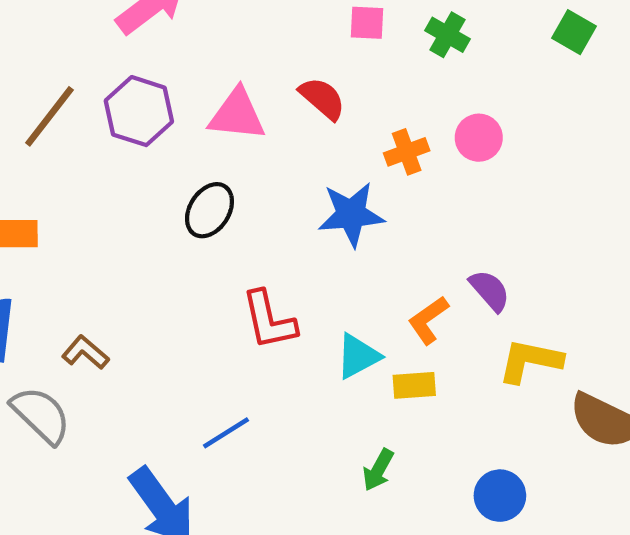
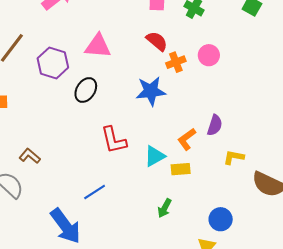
red semicircle: (322, 98) -> (157, 41), moved
purple hexagon: (139, 111) -> (53, 63), moved
purple semicircle: (490, 290) -> (215, 125), turned 60
yellow L-shape: (530, 361) -> (234, 157), size x0.7

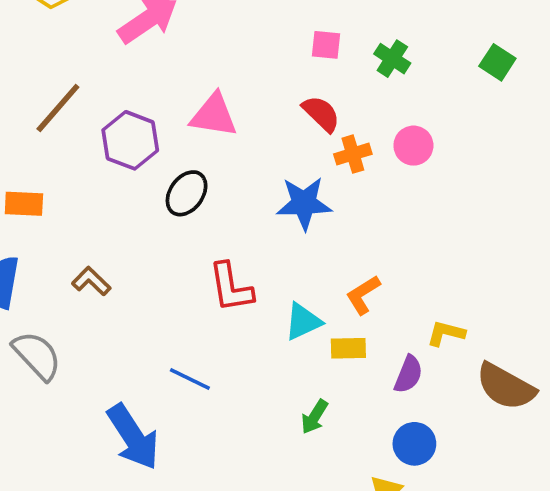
purple semicircle: (215, 125) -> (408, 374), moved
brown L-shape: (30, 156) -> (91, 281), moved
blue line: (95, 192) -> (190, 379), turned 55

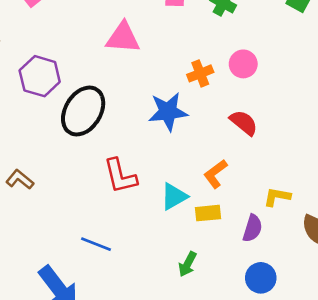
red semicircle: (321, 114) -> (244, 123), moved
pink triangle: (214, 115) -> (123, 38), moved
black ellipse: (187, 193) -> (83, 111), size x1.5

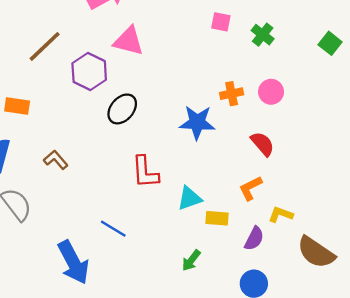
pink triangle: (123, 38) -> (129, 41), moved
black ellipse: (83, 111) -> (122, 109), size x0.7
orange L-shape: (215, 174) -> (251, 188), moved

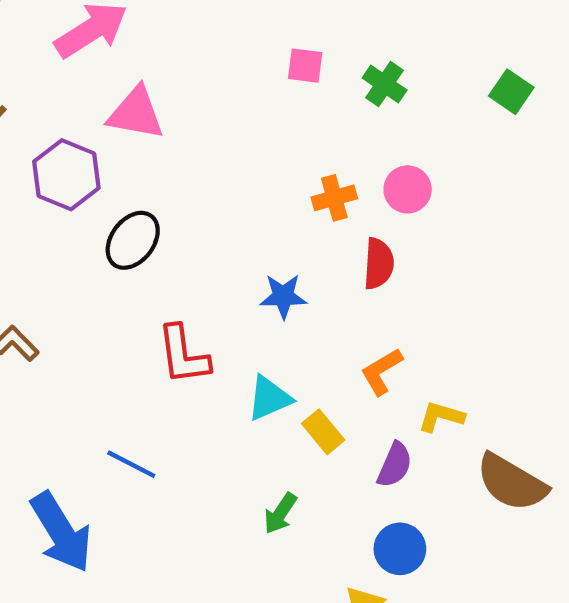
blue star: (197, 122) -> (283, 296), moved, size x0.7
red semicircle: (263, 144) -> (379, 264), moved, turned 48
yellow rectangle: (217, 218) -> (323, 432), turned 50

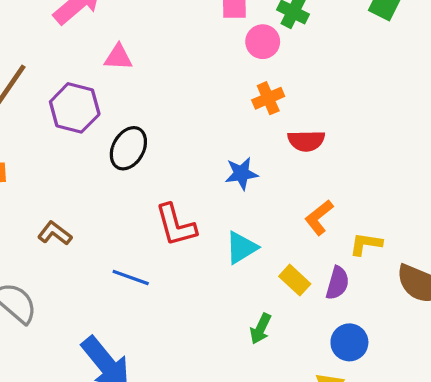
pink triangle: (136, 113) -> (118, 57), size x0.7
pink circle: (408, 189) -> (263, 42), moved
red semicircle: (379, 264) -> (306, 141), turned 93
yellow rectangle: (323, 432) -> (295, 280), moved
blue line: (131, 464) -> (131, 277), moved

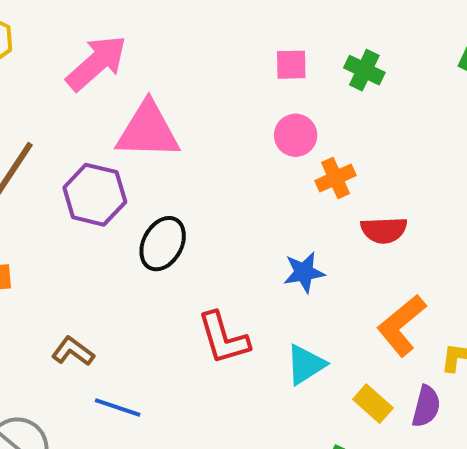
pink circle: (263, 42) -> (296, 135), moved
pink triangle: (118, 57) -> (148, 131), size x1.8
orange L-shape: (319, 218) -> (402, 325), size x1.4
blue line: (131, 277) -> (118, 408), moved

